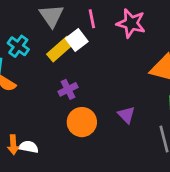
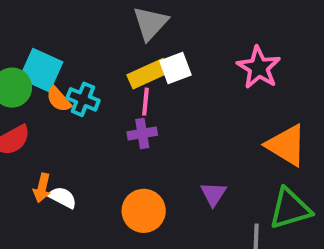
pink line: (92, 19) -> (146, 102), moved
cyan cross: (18, 46) -> (83, 99), moved, turned -30
orange circle: (82, 122) -> (144, 211), moved

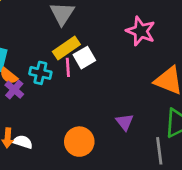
white square: (175, 68) -> (84, 58), moved
cyan cross: (83, 99) -> (40, 73), moved
purple cross: (142, 133) -> (14, 90), moved, turned -30

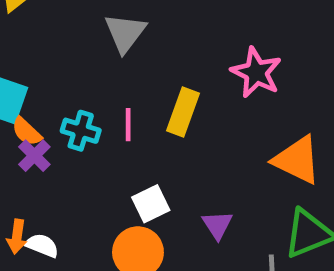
yellow rectangle: (66, 48) -> (183, 112), moved, turned -40
white square: (84, 58) -> (151, 204), moved

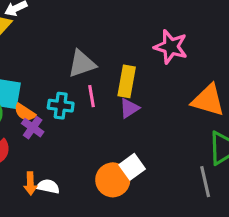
gray triangle: (125, 33) -> (82, 64), moved, turned 44
white square: (151, 204) -> (132, 167), moved
purple triangle: (217, 225) -> (129, 108), moved, turned 40

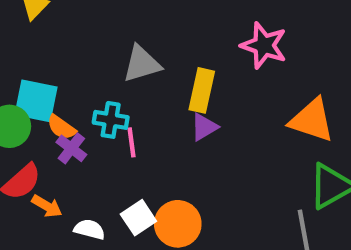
pink line: (92, 96) -> (132, 142), moved
white square: (132, 167) -> (138, 218), moved
orange arrow: (30, 183) -> (47, 206), moved, turned -60

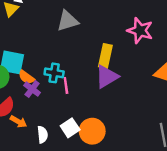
gray triangle: (142, 64) -> (68, 21), moved
purple triangle: (204, 127) -> (107, 77), size x1.5
white semicircle: (89, 229) -> (42, 135), turned 70

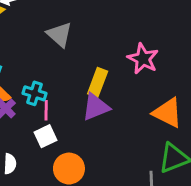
gray triangle: (68, 21) -> (59, 35), turned 50
white square: (70, 128) -> (45, 136), moved

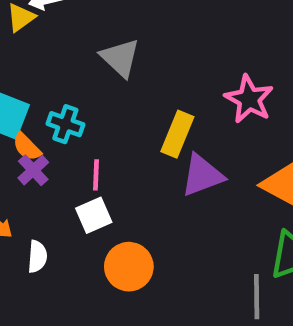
cyan cross: (34, 93) -> (65, 124), moved
purple triangle: (96, 107) -> (202, 175), moved

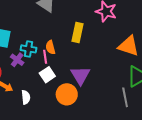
cyan cross: (65, 124) -> (28, 49), moved
orange semicircle: (27, 147) -> (50, 47), moved, turned 40
purple triangle: (202, 175) -> (80, 75), moved, turned -30

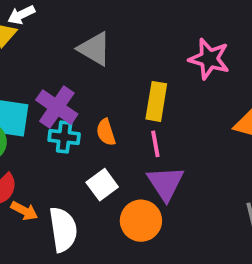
pink line: (45, 57) -> (155, 144), moved
purple cross: (17, 60) -> (57, 107), moved, size x1.5
white semicircle: (26, 97) -> (63, 230), size x1.6

